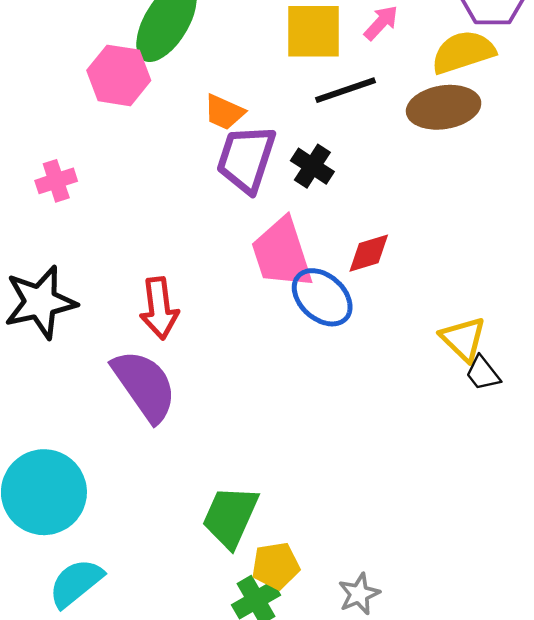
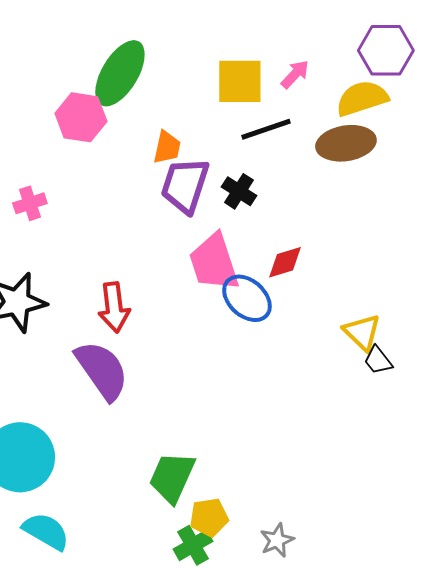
orange trapezoid: (224, 112) -> (167, 147), turned -102
cyan semicircle: (76, 583) -> (46, 531), turned 69

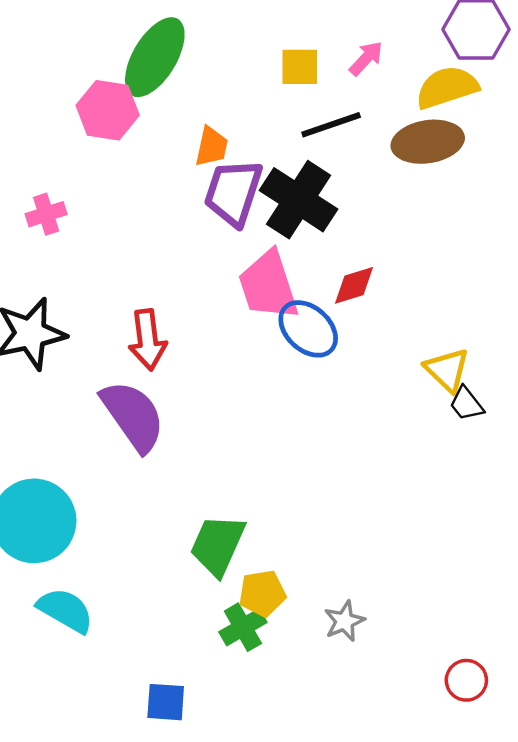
yellow square: (240, 81) -> (300, 67), size x0.7
black cross: (239, 191) -> (299, 200), size x1.8

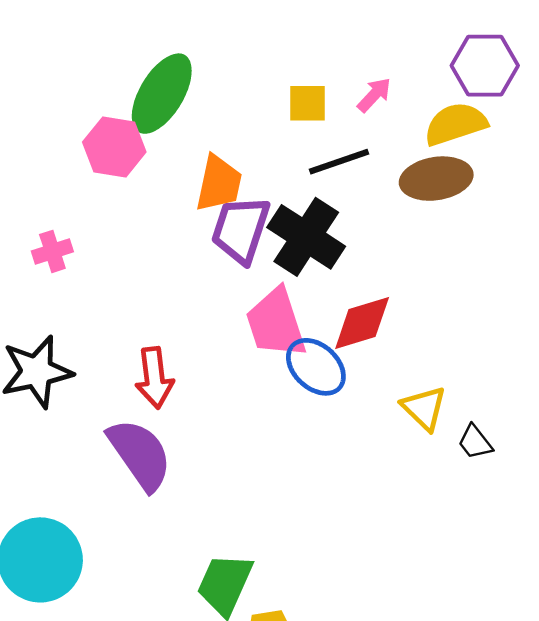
orange trapezoid: (212, 147) -> (219, 183), size x1.4
red diamond: (354, 285) -> (362, 323), size x1.4
yellow triangle: (447, 370) -> (424, 408), moved

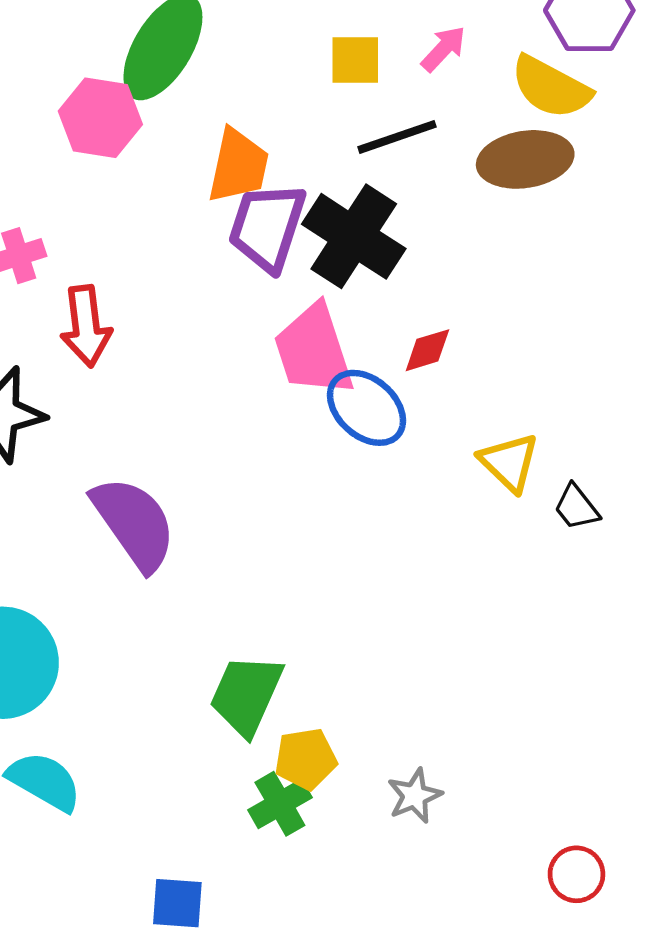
yellow semicircle: (456, 124) -> (551, 87), turned -134
red diamond: (362, 323) -> (427, 350), size x0.6
red arrow: (154, 378) -> (86, 326), moved

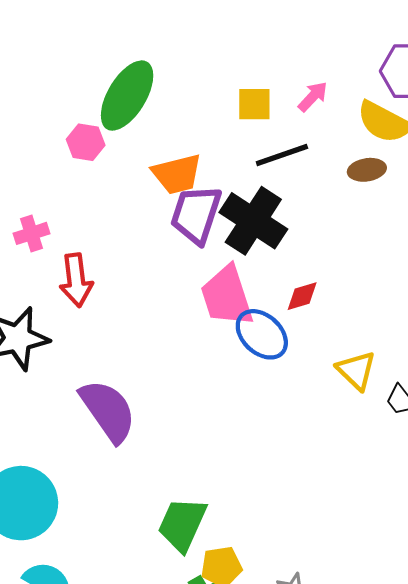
pink hexagon: (100, 118) -> (86, 142), size x0.7
brown ellipse: (525, 159) -> (367, 170), size x0.6
orange trapezoid: (238, 166) -> (177, 174), turned 64

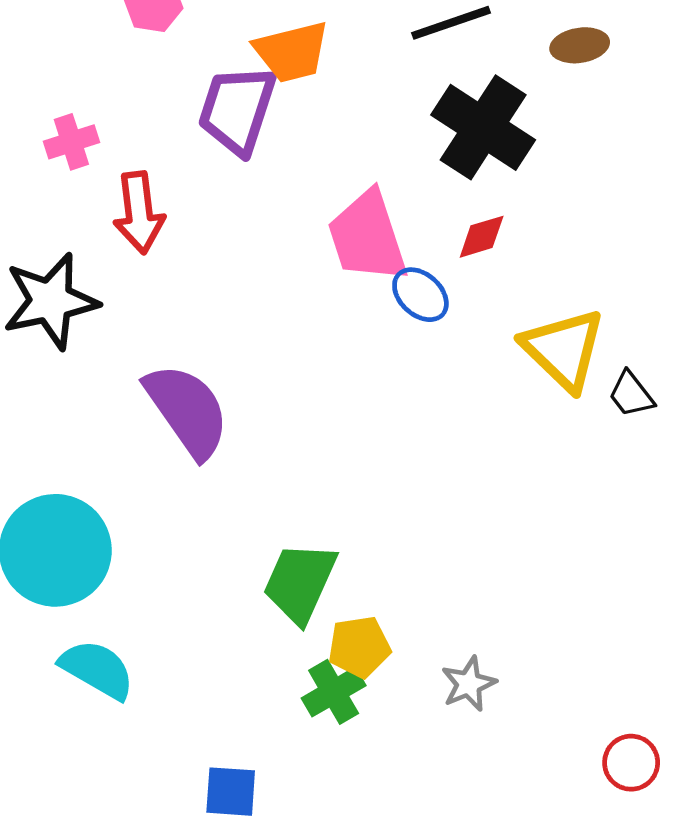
purple trapezoid: (196, 214) -> (237, 110), moved
black cross: (253, 221) -> (483, 127), moved
blue ellipse: (262, 334) -> (420, 295), size x0.7
yellow triangle: (356, 370) -> (564, 349), size x1.4

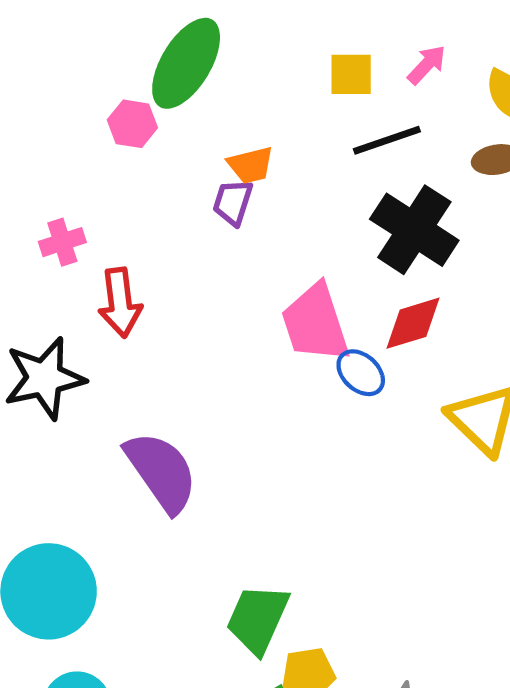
orange trapezoid: (292, 52) -> (251, 165), size x0.7
purple trapezoid: (237, 110) -> (233, 202), moved, size x0.6
red diamond: (482, 237) -> (413, 323), size x1.4

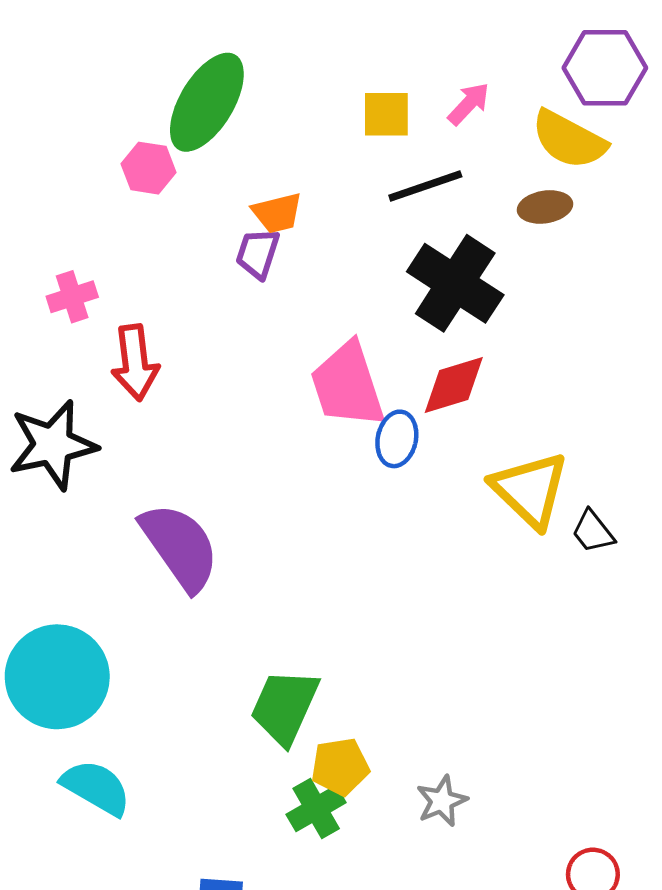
blue ellipse: (361, 373) -> (397, 439), turned 60

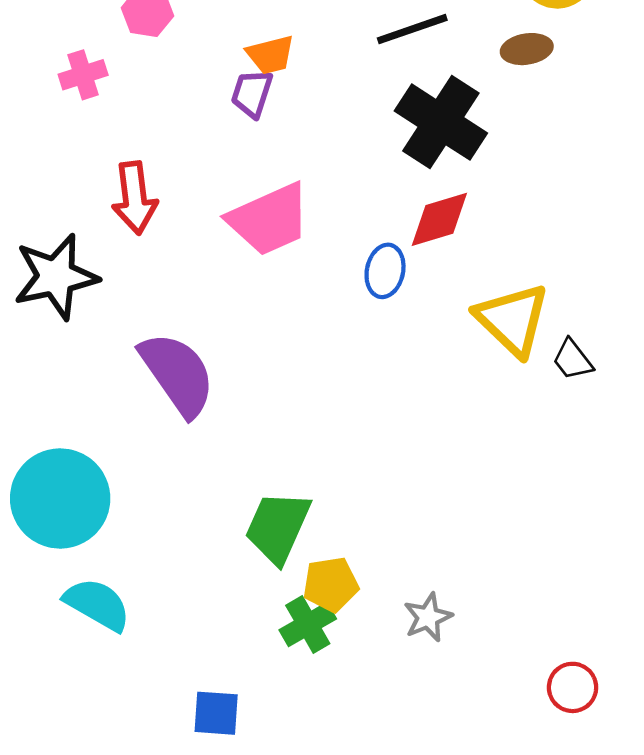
pink cross: (72, 297) -> (83, 75), moved
pink trapezoid: (347, 385) -> (269, 219), moved, turned -96

